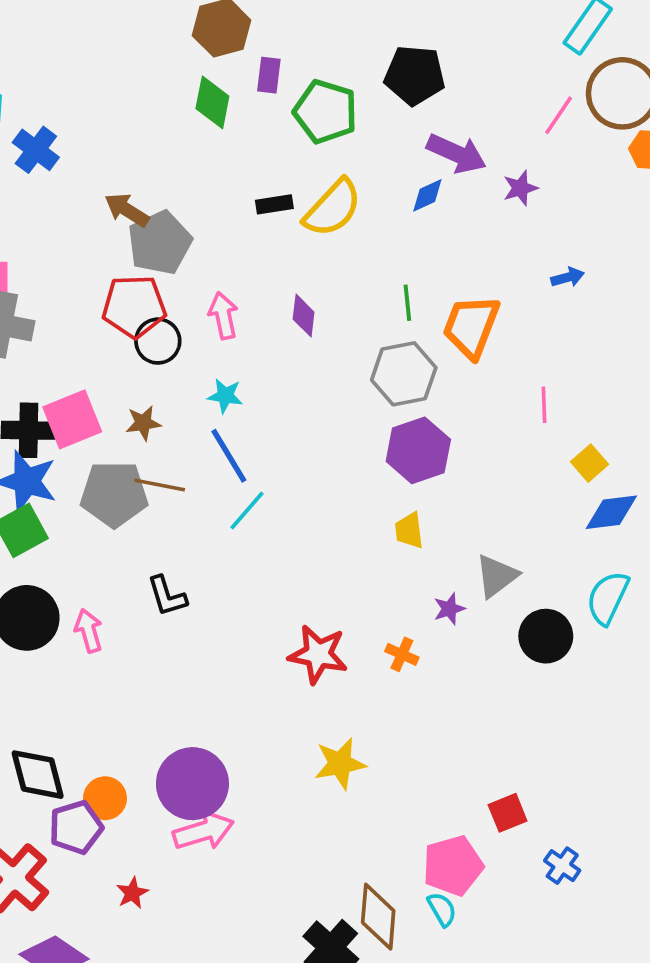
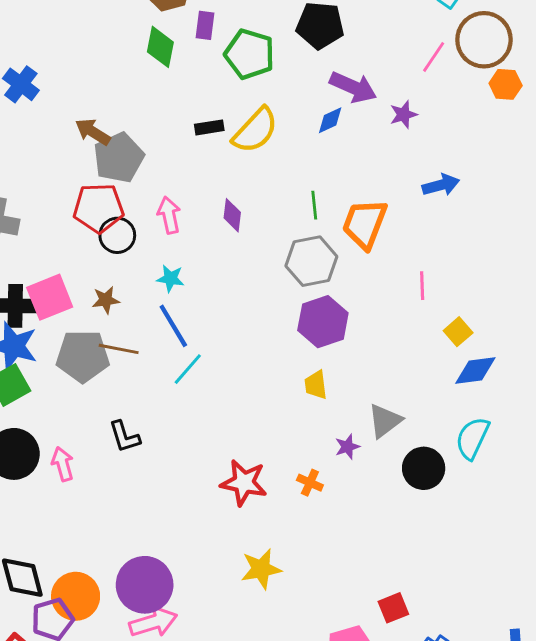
blue arrow: (568, 277) -> (441, 185), size x1.4
orange circle: (105, 798) -> (76, 596), size x1.4

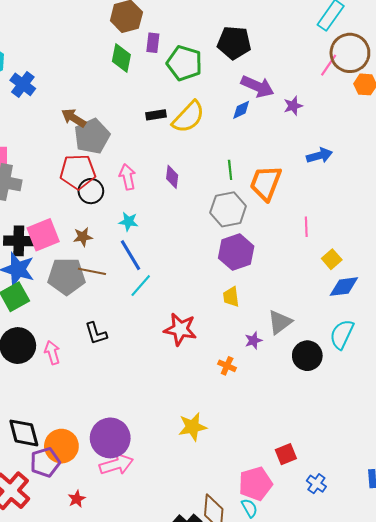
pink line: (434, 57) -> (329, 65), moved
red star: (244, 483) -> (180, 329), moved

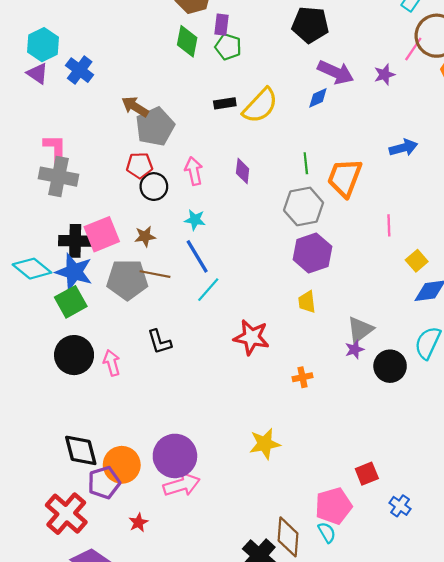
green pentagon: (184, 63) -> (228, 47), moved, size x0.7
purple star: (293, 106) -> (385, 75), moved
red pentagon: (78, 172) -> (139, 165), size x0.7
purple star: (253, 340) -> (355, 350), moved
orange cross: (227, 366) -> (302, 377), turned -36

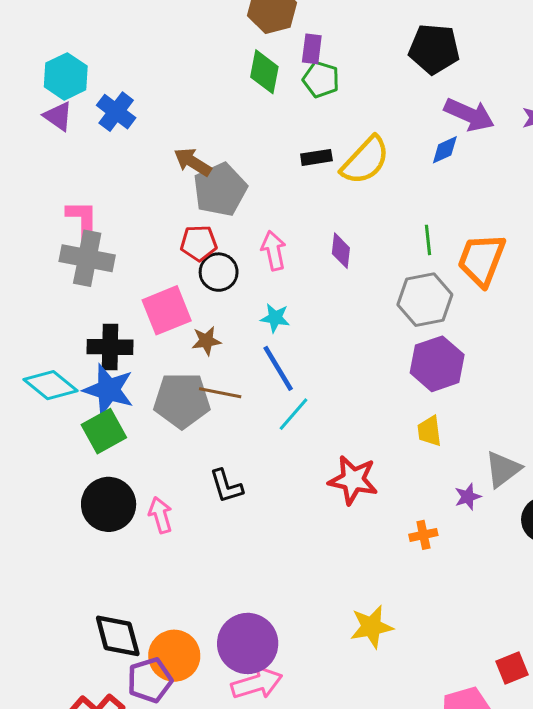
pink square: (102, 234) -> (167, 310), moved
purple star: (355, 350) -> (468, 497), moved

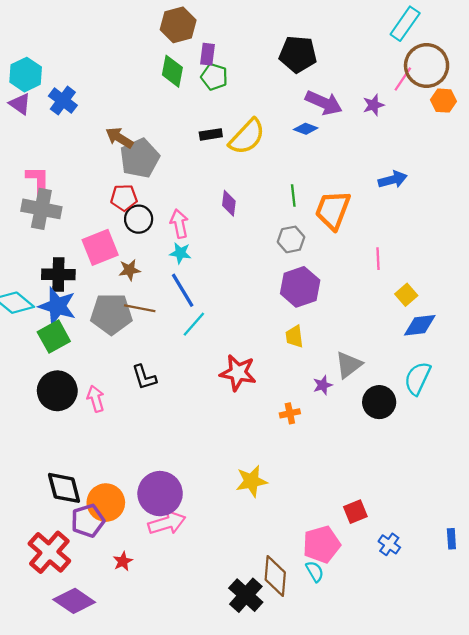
blue diamond: (445, 150) -> (306, 129), turned 45
pink arrow: (274, 251) -> (179, 224), moved
gray hexagon: (425, 300) -> (291, 239), size x0.7

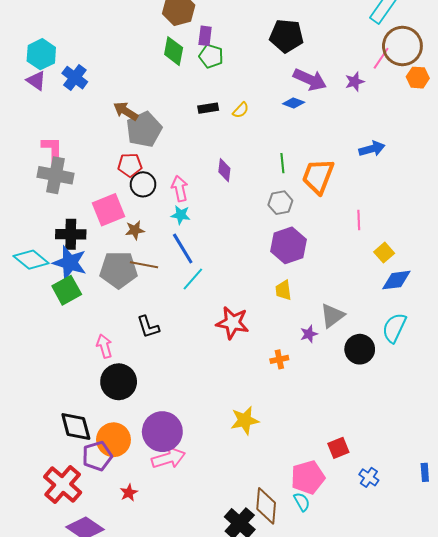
yellow semicircle: (247, 137) -> (241, 110), size x0.5
black circle: (57, 391) -> (119, 382), moved

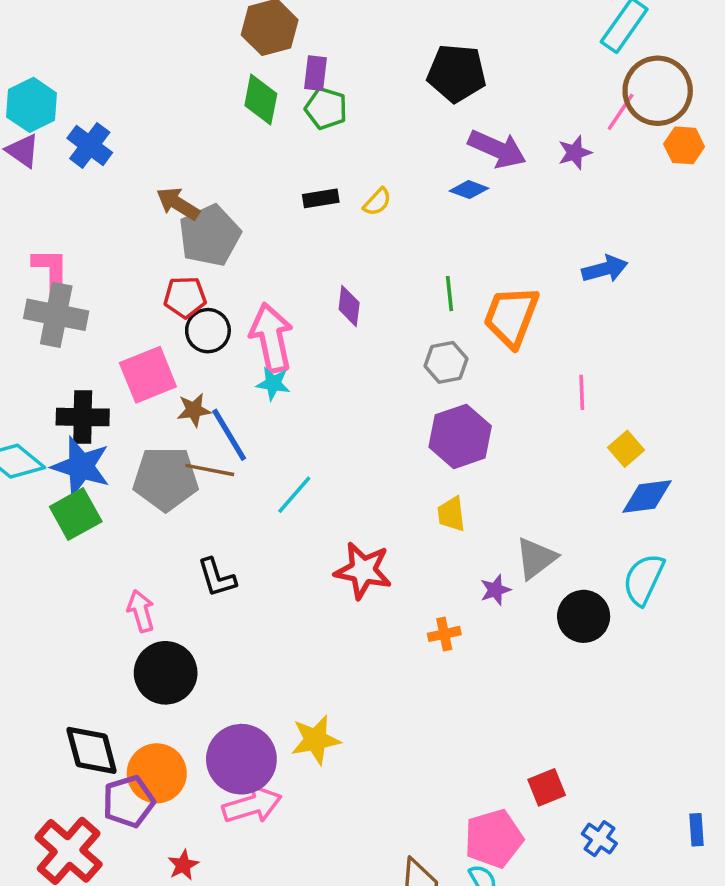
pink arrow: (180, 188) -> (271, 338), size x1.5
blue line: (183, 248) -> (229, 435), moved
yellow star: (245, 420) -> (315, 740), moved

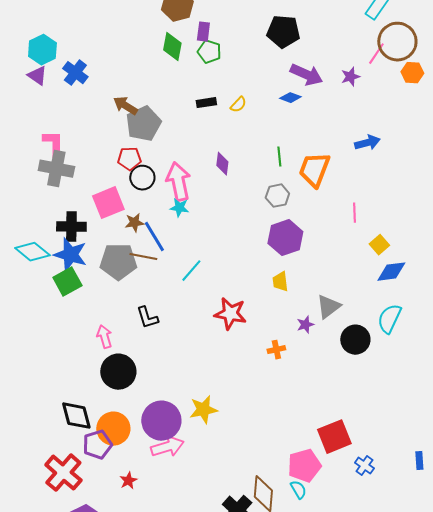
red square: (547, 787) -> (334, 437), size x1.6

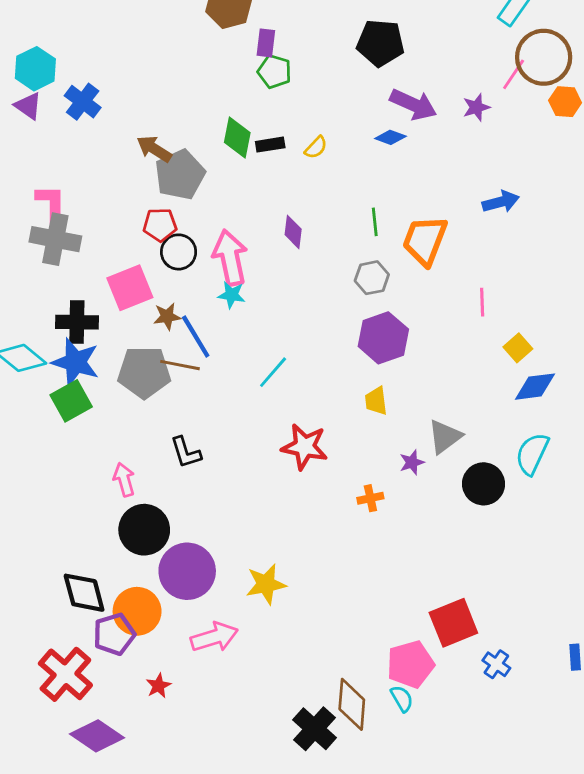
green diamond: (172, 47) -> (237, 137), moved
cyan line: (191, 271) -> (273, 372), moved
purple circle: (161, 421) -> (187, 571), moved

